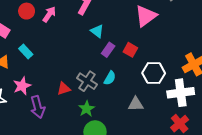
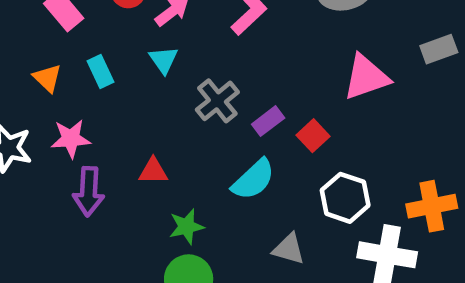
cyan triangle: (97, 31) -> (164, 60), moved
cyan semicircle: (110, 78) -> (253, 180), size x1.5
gray cross: (87, 81) -> (217, 101), moved

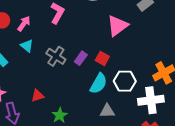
cyan semicircle: (253, 180) -> (98, 84), moved

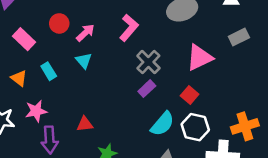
gray cross: (56, 56) -> (148, 62), moved
red square: (102, 58) -> (190, 95), moved

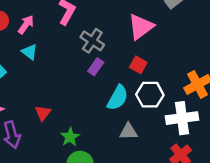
red triangle: (85, 124) -> (43, 113), turned -35

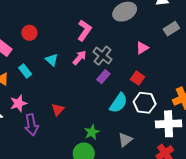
pink arrow: (26, 25) -> (80, 58), moved
pink triangle: (141, 27) -> (142, 48), size x0.6
gray triangle: (128, 132) -> (125, 140), moved, turned -42
green star: (70, 137) -> (92, 132), moved

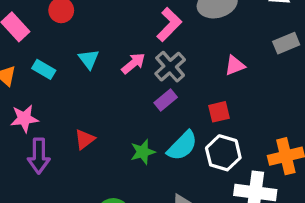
pink L-shape: (84, 30) -> (169, 25), moved
cyan rectangle: (25, 71) -> (44, 69), turned -32
red square: (138, 78) -> (219, 112), turned 32
green star: (92, 132) -> (143, 152), moved

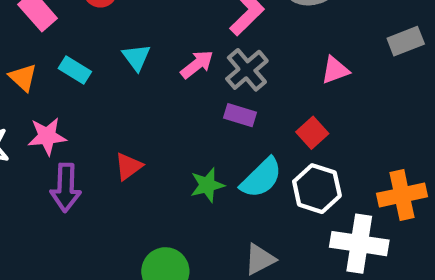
purple rectangle: (166, 100) -> (240, 115), turned 55
red square: (219, 112) -> (312, 133), turned -30

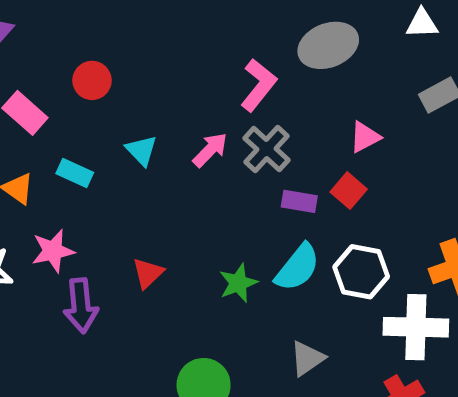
purple rectangle: (240, 115) -> (299, 201), moved
red square: (312, 133) -> (349, 191), moved

